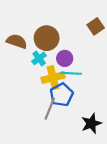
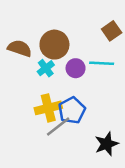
cyan line: (71, 73) -> (102, 63), moved
yellow cross: (53, 78) -> (48, 108), moved
gray line: (50, 109) -> (58, 127), turned 30

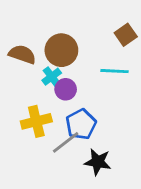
purple circle: (76, 68) -> (66, 89), moved
yellow cross: (48, 108) -> (36, 121), moved
black star: (107, 144) -> (98, 162), moved, turned 30

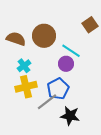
cyan line: (115, 71) -> (71, 51), moved, turned 30
cyan cross: (52, 77) -> (24, 66), moved
purple circle: (66, 89) -> (66, 64), moved

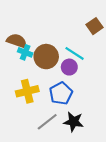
brown circle: (44, 36) -> (46, 57), moved
cyan cross: (24, 66) -> (25, 52), moved, turned -32
gray line: (47, 102) -> (47, 122), moved

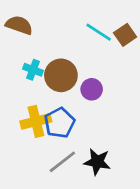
brown semicircle: (17, 41) -> (19, 25), moved
cyan line: (75, 53) -> (99, 32), moved
blue pentagon: (61, 93) -> (60, 123), moved

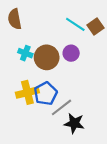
brown semicircle: (19, 25) -> (15, 19), turned -120
purple circle: (92, 89) -> (71, 53), moved
gray line: (62, 162) -> (61, 107), moved

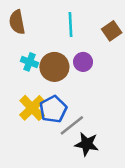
cyan line: (75, 24) -> (71, 25), moved, turned 54
yellow cross: (27, 92) -> (32, 108), turned -30

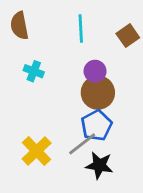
brown circle: (54, 67) -> (98, 93), moved
yellow cross: (32, 108) -> (37, 151), moved
blue pentagon: (53, 109) -> (96, 125), moved

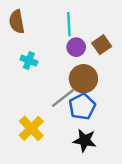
brown square: (128, 36) -> (102, 45), moved
purple circle: (95, 71) -> (76, 47), moved
gray line: (82, 144) -> (63, 98), moved

